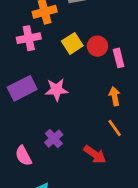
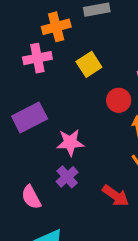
red circle: (97, 46) -> (119, 100), moved
pink star: (56, 90) -> (70, 142), moved

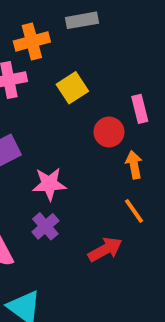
red arrow: (116, 196) -> (105, 249), turned -64

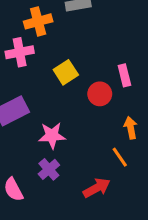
yellow square: (72, 88) -> (66, 72), moved
orange arrow: (134, 165) -> (131, 128), moved

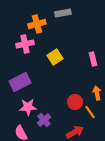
red circle: (100, 94) -> (75, 102), moved
pink star: (52, 136) -> (28, 107), moved

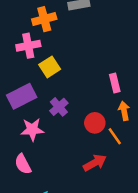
yellow square: (55, 57) -> (50, 67), moved
pink rectangle: (93, 59) -> (115, 83), moved
purple cross: (44, 120) -> (59, 107), moved

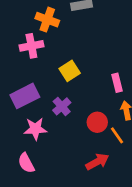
orange cross: (44, 19) -> (47, 20), turned 35
yellow square: (50, 67) -> (70, 71), moved

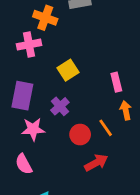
purple rectangle: (25, 96) -> (22, 96), turned -52
red circle: (97, 122) -> (80, 135), moved
orange line: (117, 135) -> (106, 128), moved

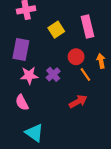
pink rectangle: (116, 82) -> (88, 27), moved, size x1.5
purple cross: (60, 106) -> (53, 74), moved
red circle: (80, 135) -> (76, 57), moved

